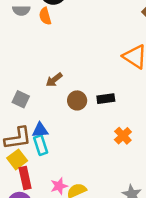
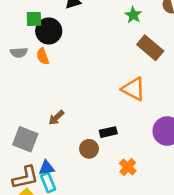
gray square: (21, 99) -> (25, 139), size x1.5
brown circle: (77, 100) -> (89, 149), moved

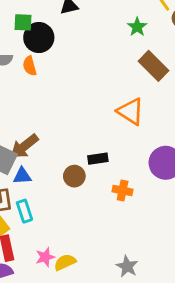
brown arrow: (56, 118) -> (24, 146), moved, size x1.5
orange cross: (128, 167) -> (123, 191), moved, turned -35
blue triangle: (47, 168) -> (22, 176), moved

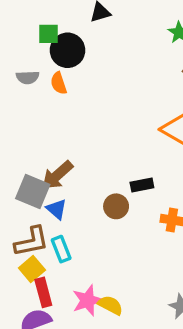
blue triangle: (22, 176) -> (57, 209), turned 48
pink star: (45, 257) -> (87, 300), size x1.4
yellow semicircle: (65, 262) -> (110, 305), turned 55

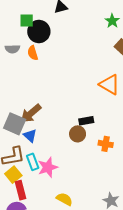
brown circle: (116, 206) -> (78, 134), moved
pink star: (87, 300) -> (48, 167), moved

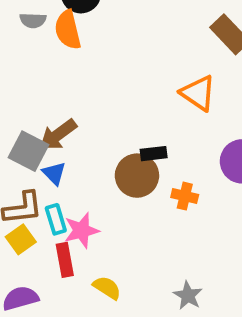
orange semicircle: (33, 53) -> (68, 30), size x1.5
brown circle: (78, 134) -> (137, 176), size x1.5
red rectangle: (21, 190) -> (65, 260), moved

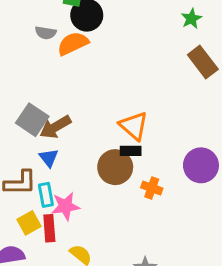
orange semicircle: (68, 30) -> (73, 43), turned 72
orange triangle: (198, 93) -> (134, 126), moved
gray square: (29, 151) -> (32, 120), moved
yellow square: (21, 239) -> (29, 223), moved

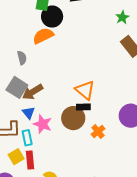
gray semicircle: (46, 33) -> (22, 58), moved, turned -112
orange cross: (152, 188) -> (98, 132), turned 32
pink star: (65, 206) -> (43, 124), moved, turned 30

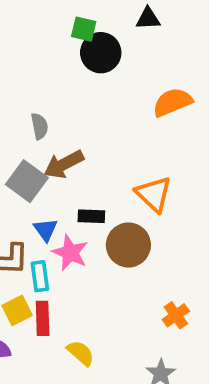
orange semicircle: (43, 36) -> (172, 102), moved
brown arrow: (33, 92) -> (64, 164), moved
black rectangle: (83, 107) -> (91, 216), moved
orange cross: (98, 132) -> (176, 315), moved

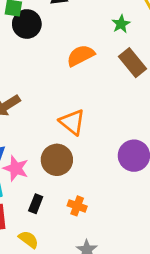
black rectangle: (91, 216) -> (36, 204), moved, turned -66
orange cross: (176, 315) -> (77, 206), moved, turned -30

